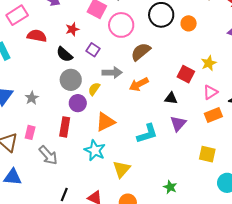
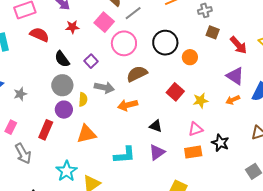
red star: (72, 29) -> (72, 27), moved
red square: (186, 74) -> (175, 92), moved
yellow semicircle: (94, 89) -> (83, 99), turned 136
cyan star: (95, 150) -> (67, 171), moved

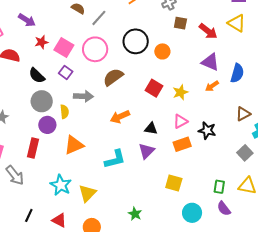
pink square: (104, 22) -> (64, 48), moved
orange arrow: (128, 105) -> (120, 117), moved
black triangle: (156, 126) -> (151, 129), moved

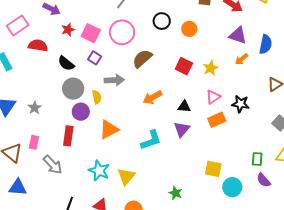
black circle: (136, 41) -> (162, 21), size x0.7
yellow square: (174, 183) -> (213, 169), moved

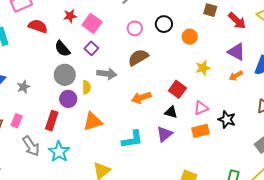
pink circle: (122, 32) -> (135, 28), moved, size x0.6
red square: (184, 66) -> (177, 89), moved
yellow star: (211, 68) -> (203, 68), moved
cyan star: (99, 171) -> (59, 152), moved

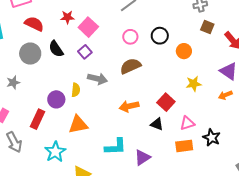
gray circle: (65, 75) -> (30, 54), moved
purple triangle: (164, 134) -> (142, 157), moved
cyan star: (59, 152) -> (55, 152), moved

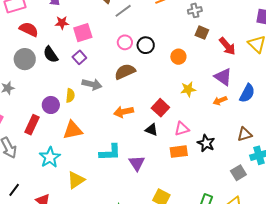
pink square: (88, 27) -> (83, 33), turned 30
black circle: (160, 36) -> (146, 45), moved
purple triangle: (142, 157) -> (137, 163), turned -30

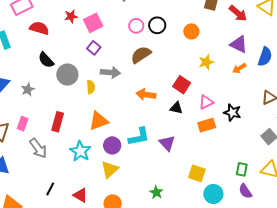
black semicircle: (51, 55) -> (46, 60), moved
gray circle: (25, 59) -> (67, 75), moved
purple circle: (51, 105) -> (112, 145), moved
orange arrow: (124, 112) -> (146, 95), turned 30

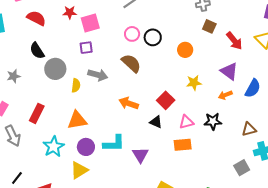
purple square: (94, 48) -> (86, 48), turned 32
brown semicircle: (141, 55) -> (131, 63), turned 65
black star: (232, 112) -> (213, 121), moved, turned -30

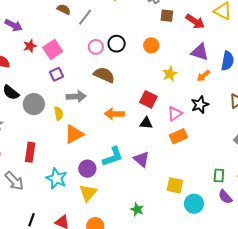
orange triangle: (77, 120) -> (74, 134), moved

